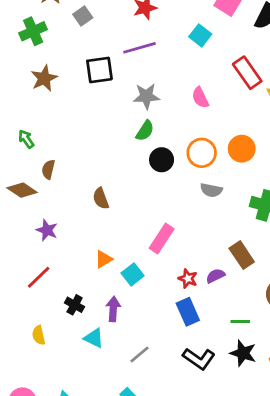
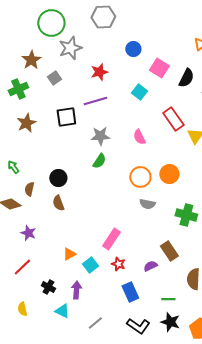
black circle: (162, 160) -> (58, 178), moved
brown semicircle: (101, 198) -> (58, 203), moved
red star: (188, 279) -> (118, 264), moved

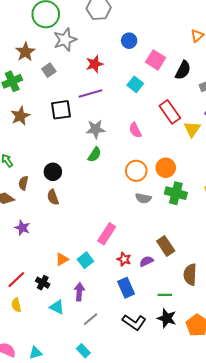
green cross: (186, 215) -> (176, 193), moved
orange triangle: (69, 254) -> (62, 259), moved
red star: (118, 264) -> (124, 259), moved
red line: (22, 267) -> (16, 280), moved
purple arrow: (76, 290) -> (79, 292), moved

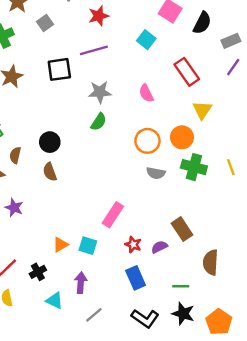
yellow triangle: (192, 129) -> (202, 110), moved
cyan square: (85, 260) -> (88, 246), turned -35
black cross: (43, 283) -> (38, 272), turned 32

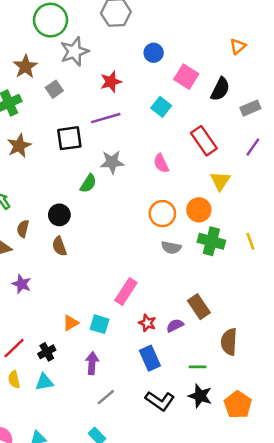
purple line: (233, 67) -> (253, 147), moved
green semicircle: (99, 122) -> (88, 183), moved
cyan triangle: (55, 301) -> (44, 382), moved, turned -36

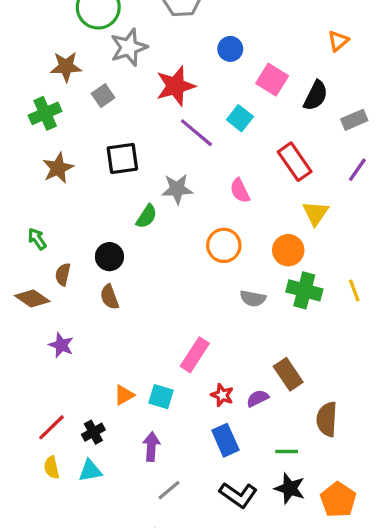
brown star: (25, 67) -> (66, 67), turned 30
red star: (111, 82) -> (175, 86), size x1.4
purple line: (106, 118) -> (196, 133), moved, turned 56
orange circle: (162, 214) -> (224, 245), moved

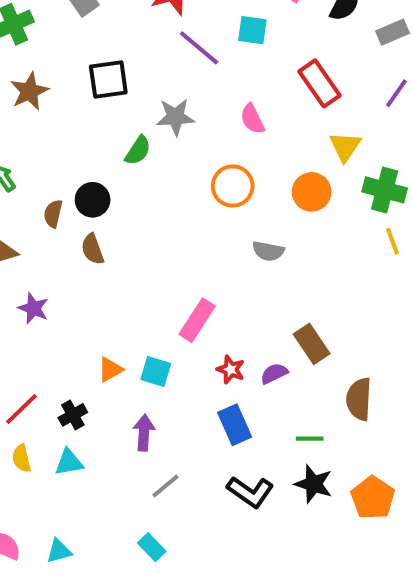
cyan square: (240, 118) -> (252, 30), turned -30
brown semicircle: (63, 274) -> (53, 214), moved
green cross: (304, 290) -> (385, 190), moved

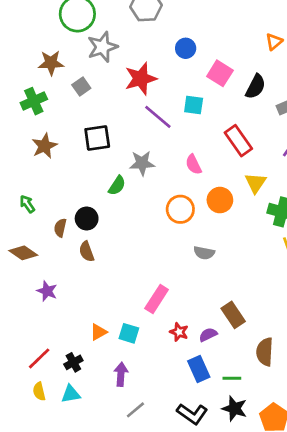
orange circle: (312, 192) -> (220, 200), moved
blue rectangle: (235, 425) -> (199, 369), moved

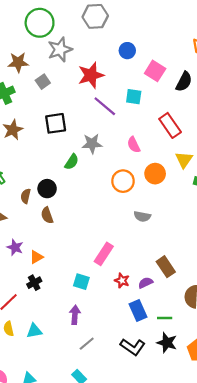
orange triangle: (98, 332) -> (36, 257), moved
black cross: (73, 362) -> (34, 283), moved

